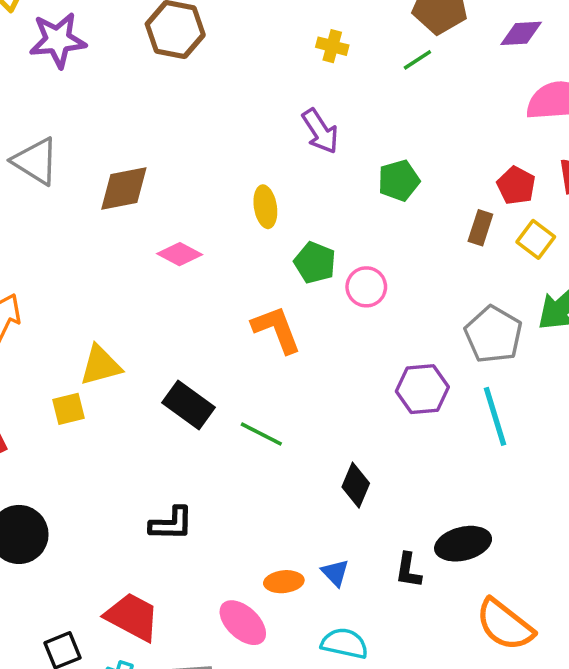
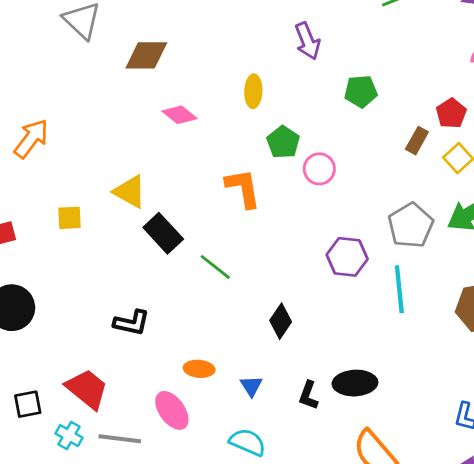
yellow triangle: (101, 365) -> (130, 192), moved, turned 33
orange ellipse: (284, 582) -> (199, 369), moved

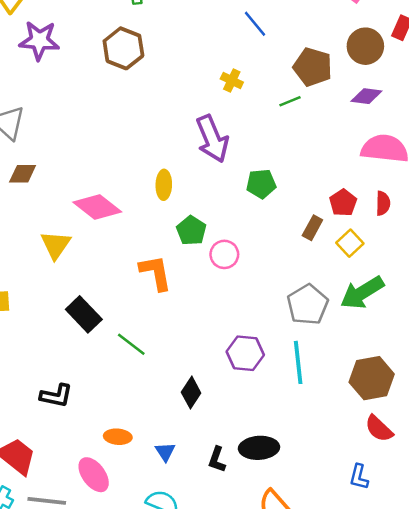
purple arrow: (308, 41) -> (212, 139), size x1.4
brown diamond: (146, 55) -> (23, 174), moved, size x0.7
pink diamond: (180, 115) -> (97, 207), size x1.5
yellow triangle: (130, 192) -> (56, 245), moved, turned 36
purple hexagon: (347, 257) -> (245, 353), moved

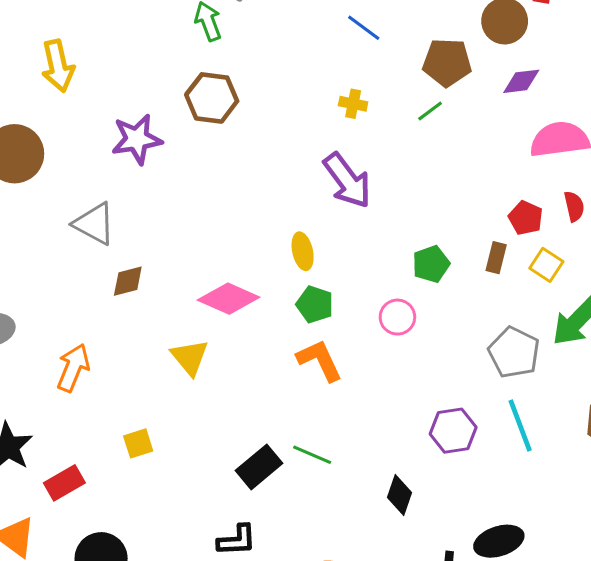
purple star: (39, 40) -> (137, 139), moved
green pentagon: (261, 184) -> (431, 264), moved
green pentagon: (191, 231) -> (315, 304), moved
black rectangle: (84, 314) -> (259, 467), moved, turned -72

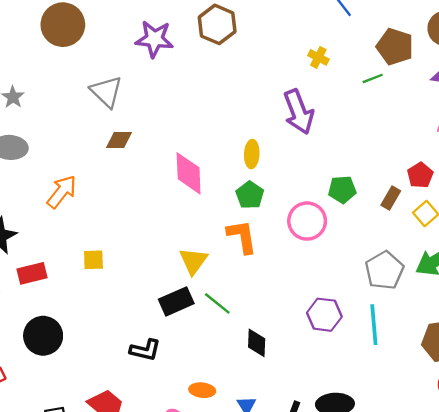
pink diamond: (229, 299) -> (189, 173), turned 48
pink circle: (397, 317) -> (307, 221), size x1.4
yellow triangle: (190, 357) -> (193, 261), moved
black diamond: (399, 495) -> (257, 343), moved, turned -32

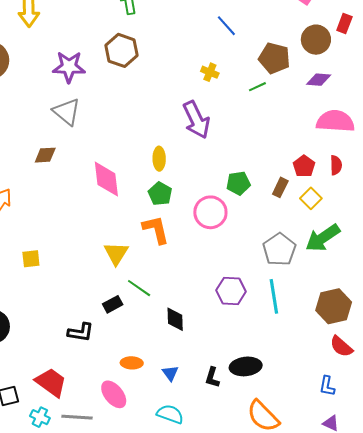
gray triangle: (106, 92) -> (67, 112), moved
black rectangle: (176, 301) -> (113, 304), moved, size x0.7

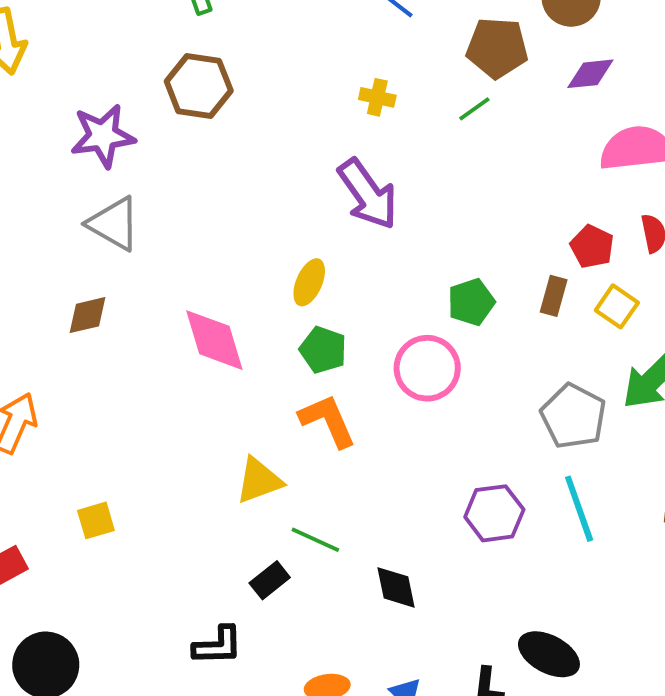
yellow ellipse: (159, 159) -> (309, 282), turned 35
yellow triangle: (116, 253) -> (259, 480), turned 48
black ellipse: (246, 366) -> (549, 654), turned 44

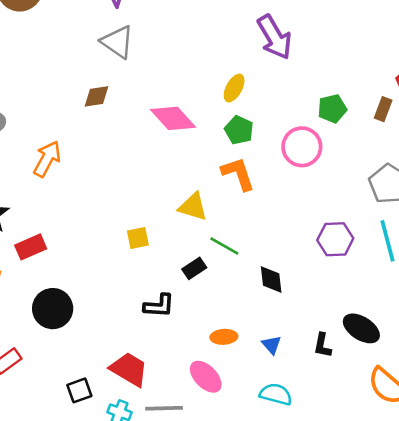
pink diamond: (214, 340) -> (173, 118), turned -30
yellow triangle: (259, 480) -> (193, 207), turned 32
yellow square: (96, 520) -> (138, 238), moved

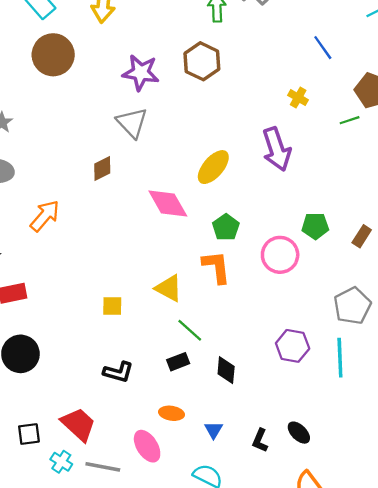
yellow ellipse: (234, 88) -> (213, 167), moved, size x1.4
brown diamond: (97, 96) -> (102, 169), turned -30
black rectangle: (194, 268) -> (178, 362), moved
black ellipse: (361, 328) -> (299, 433), size x0.7

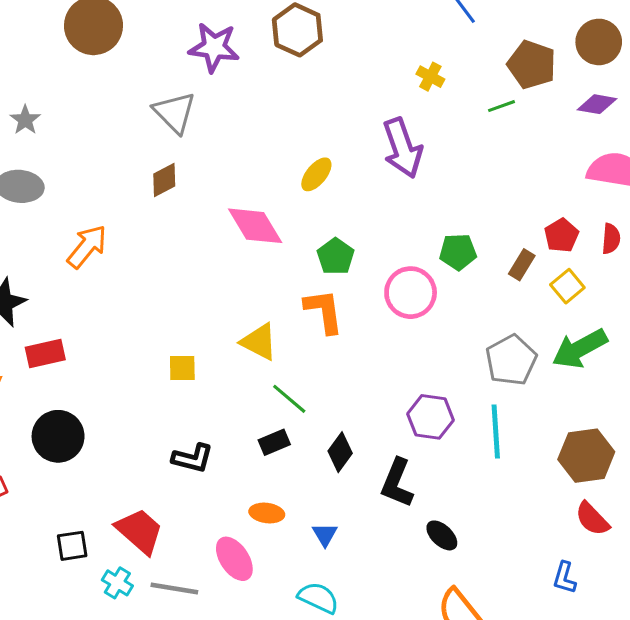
gray triangle: (132, 123) -> (174, 113), moved
yellow ellipse: (213, 167) -> (316, 174), size x0.7
black diamond: (226, 370) -> (340, 452), turned 32
black L-shape: (260, 440) -> (397, 483), moved, size x1.5

